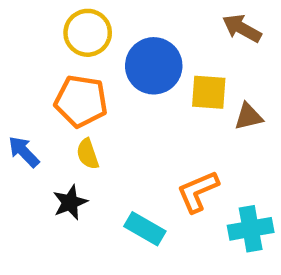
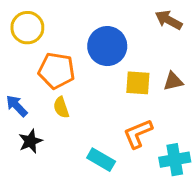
yellow circle: (88, 33) -> (27, 28), moved
yellow square: (209, 92) -> (138, 83), moved
black star: (70, 202) -> (30, 141), moved

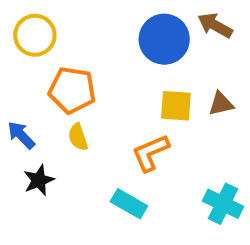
blue circle: (107, 46) -> (164, 39), moved
orange L-shape: (138, 134) -> (150, 153), moved
cyan cross: (175, 160) -> (223, 204), turned 36

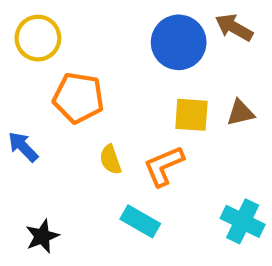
yellow semicircle: (78, 137) -> (110, 160), moved
black star: (39, 180) -> (42, 236), moved

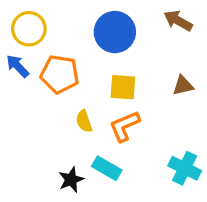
blue circle: (179, 42) -> (115, 32), moved
yellow square: (191, 115) -> (123, 87), moved
blue arrow: (23, 147) -> (18, 66), moved
black star: (42, 236) -> (71, 180), moved

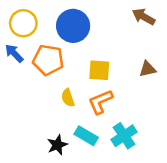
blue circle: (115, 32) -> (73, 26), moved
cyan cross: (185, 168) -> (124, 136), moved, turned 30

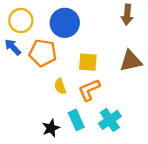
brown arrow: (144, 17) -> (127, 15), turned -114
brown triangle: (148, 69) -> (131, 61), size x1.5
cyan rectangle: (86, 136) -> (76, 120), turned 36

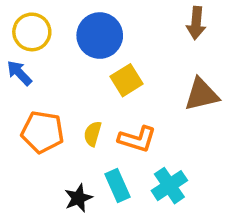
orange pentagon: (43, 53) -> (43, 132), moved
yellow square: (88, 62) -> (127, 80), moved, turned -36
yellow semicircle: (60, 86) -> (93, 134), turned 35
orange L-shape: (89, 90) -> (137, 139), turned -140

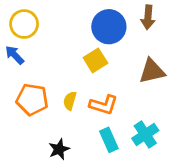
blue circle: (100, 36) -> (109, 27), moved
cyan rectangle: (118, 186) -> (109, 140), moved
cyan cross: (169, 186) -> (145, 134), moved

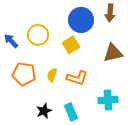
yellow circle: (24, 24) -> (38, 35), moved
cyan cross: (145, 134) -> (108, 100), turned 30
cyan rectangle: (109, 140) -> (71, 112), moved

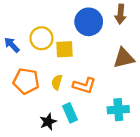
yellow square: (71, 45) -> (65, 49), moved, turned 30
cyan rectangle: (71, 112) -> (70, 113), moved

